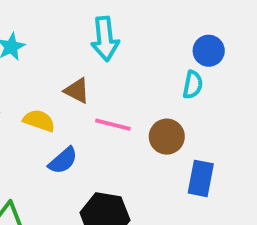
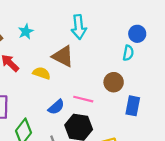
brown triangle: (77, 91) -> (63, 56), size x1.5
pink line: (113, 125) -> (83, 99), moved
blue semicircle: (63, 161) -> (56, 107), moved

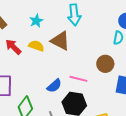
cyan star: (26, 32) -> (36, 21), moved
yellow semicircle: (42, 73) -> (36, 46), moved

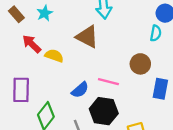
cyan star: (36, 21) -> (45, 13), moved
yellow semicircle: (36, 46) -> (54, 56), moved

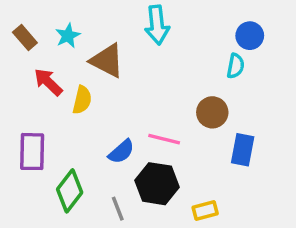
brown triangle: (87, 37) -> (107, 61), moved
yellow semicircle: (54, 56) -> (82, 100), turned 84

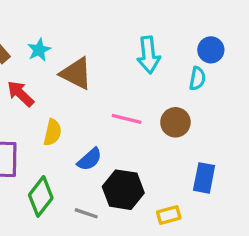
cyan arrow: (157, 25) -> (149, 55), moved
yellow semicircle: (82, 100) -> (53, 132), moved
pink line: (164, 139) -> (127, 119), moved
blue rectangle: (243, 150) -> (204, 178), moved
gray line: (118, 209) -> (86, 213), turned -50

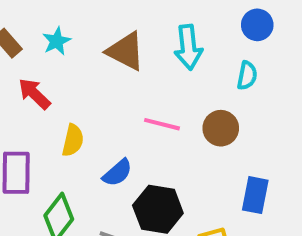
blue circle: (211, 50) -> (257, 25), moved
brown triangle: (76, 73) -> (126, 51), moved

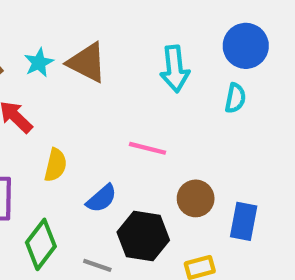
blue circle: (257, 25) -> (246, 46), size x1.4
brown triangle: (126, 51) -> (87, 63), moved
brown circle: (221, 128) -> (196, 198), moved

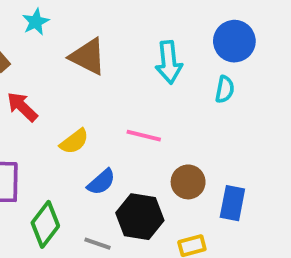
cyan star: (39, 63) -> (36, 22), moved
yellow semicircle: (56, 165) -> (74, 141), moved, turned 40

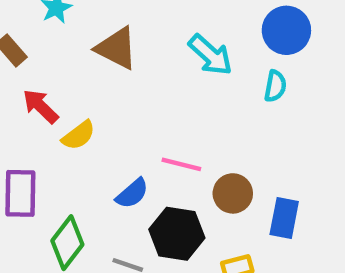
cyan arrow: (169, 62) -> (210, 55), turned -42
pink line: (144, 136) -> (181, 164), moved
yellow semicircle: (74, 141) -> (79, 135), moved

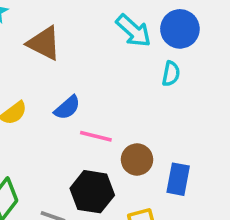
cyan arrow: (210, 55) -> (133, 31), moved
blue semicircle: (132, 193) -> (67, 108), moved

